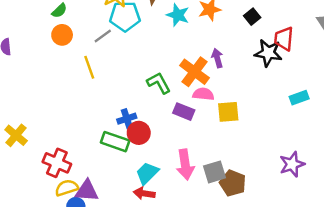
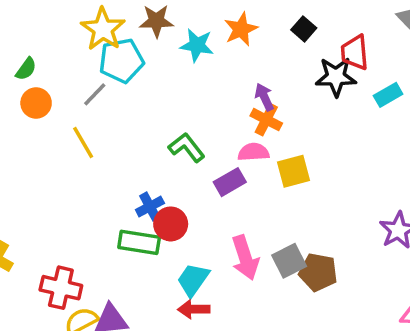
orange cross: (195, 72) -> (266, 120), moved, size x0.7
cyan rectangle: (299, 98) -> (388, 95), moved
purple rectangle: (184, 112) -> (230, 182), turned -42

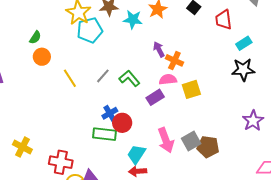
black star: (336, 77) -> (243, 70), moved
gray line: (95, 94) -> (103, 76), moved
purple arrow: (264, 97) -> (159, 49), moved

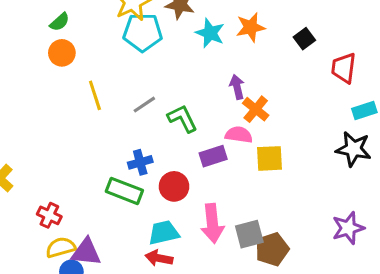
red circle: (122, 123) -> (174, 186), moved
brown pentagon: (208, 147) -> (272, 249), turned 30
cyan trapezoid: (136, 154) -> (164, 233), turned 30
red cross: (61, 162) -> (49, 215), size x0.7

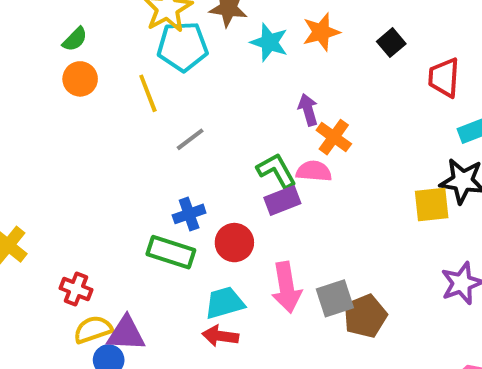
yellow line: (95, 95) -> (148, 93), moved
green L-shape: (182, 118) -> (277, 171), moved
yellow square: (270, 158) -> (432, 205), moved

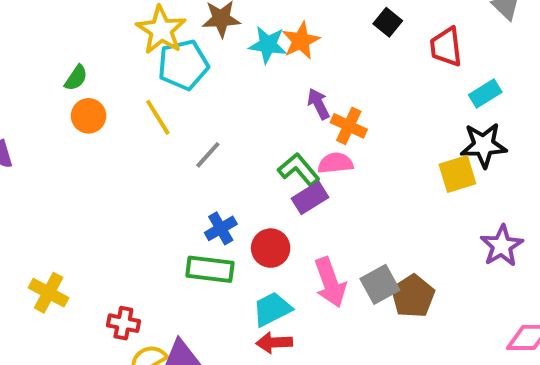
orange star: (321, 32) -> (301, 41), moved

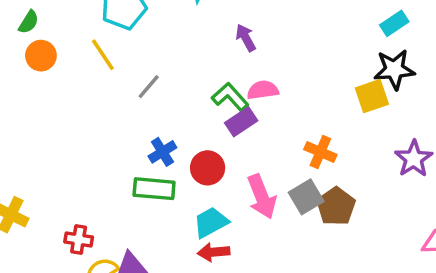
orange cross: (349, 126) -> (320, 152), moved

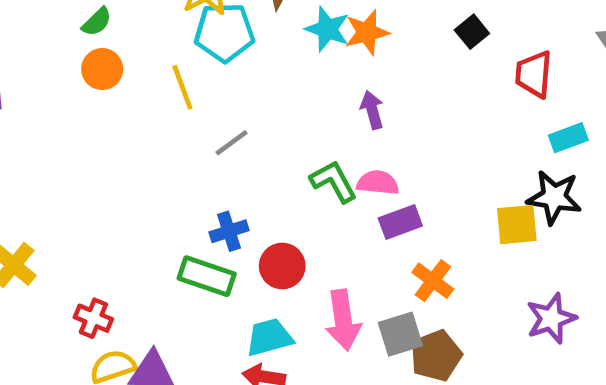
purple rectangle: (241, 122) -> (400, 222), moved

